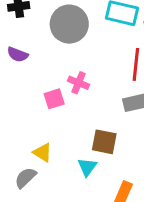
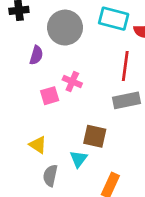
purple semicircle: (18, 54) -> (36, 55), moved, turned -96
gray semicircle: (25, 178) -> (50, 176), moved, turned -35

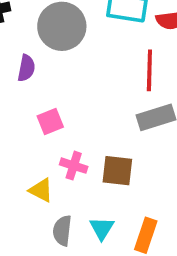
pink cross: (72, 82) -> (74, 166), moved
cyan triangle: (79, 159) -> (102, 228), moved

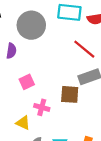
red line: (149, 70) -> (84, 49), turned -50
brown square: (117, 171) -> (70, 94), moved

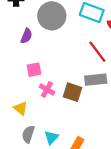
pink cross: (42, 107) -> (47, 90), moved

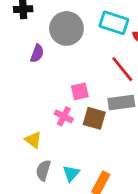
pink square: (34, 70) -> (80, 91), moved

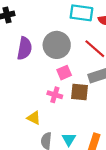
gray circle: (66, 28) -> (57, 45), moved
purple semicircle: (37, 53) -> (25, 48), size x1.5

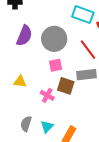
pink cross: (55, 95) -> (47, 95), moved
yellow triangle: (34, 118) -> (20, 81), moved, turned -32

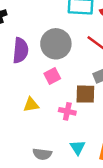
pink square: (56, 65) -> (52, 76), moved
gray semicircle: (26, 124) -> (42, 154), moved, turned -84

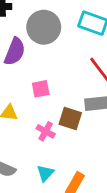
gray circle: (56, 44) -> (44, 27), moved

